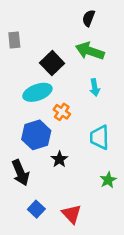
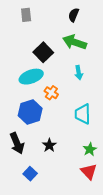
gray rectangle: (14, 40) -> (26, 15), moved
black star: (59, 159) -> (49, 145), moved
red triangle: (72, 214) -> (89, 172), moved

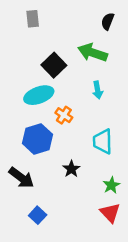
black semicircle: (74, 15) -> (108, 21), moved
black arrow: (17, 143) -> (21, 178), turned -30
black star: (49, 145) -> (71, 169), moved

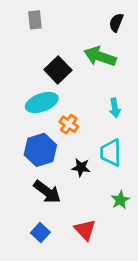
cyan arrow: (98, 90) -> (115, 108), moved
black star: (71, 169) -> (81, 167), moved, turned -30
black arrow: (21, 178) -> (47, 192), moved
red triangle: (110, 213) -> (85, 230), moved

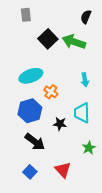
black square: (58, 70) -> (48, 39), moved

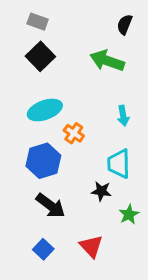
gray rectangle: (26, 15) -> (38, 22), turned -64
black square: (48, 39) -> (40, 56), moved
black star: (60, 124) -> (101, 191), moved

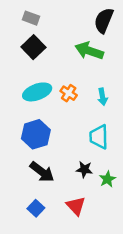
black semicircle: (125, 24) -> (104, 20), size x1.5
orange cross: (74, 133) -> (69, 93), moved
black star: (101, 191) -> (84, 169), moved

